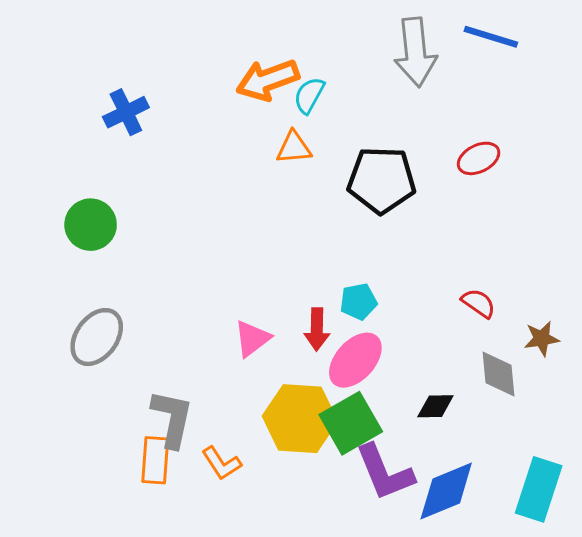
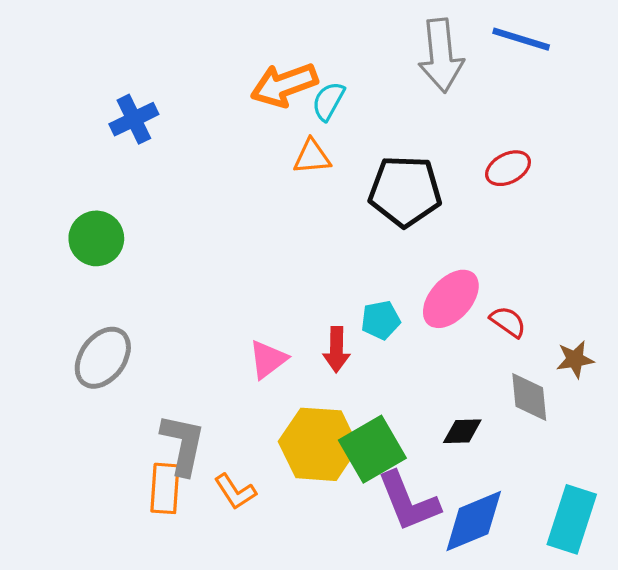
pink ellipse: (355, 360) -> (451, 299), moved

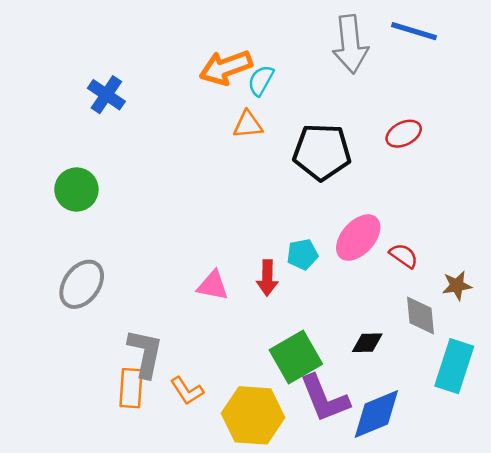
blue cross: (134, 119) -> (106, 95), turned -30
pink triangle: (268, 359) -> (213, 286), turned 48
yellow hexagon: (318, 444) -> (253, 415), moved
cyan rectangle: (572, 519) -> (454, 366), moved

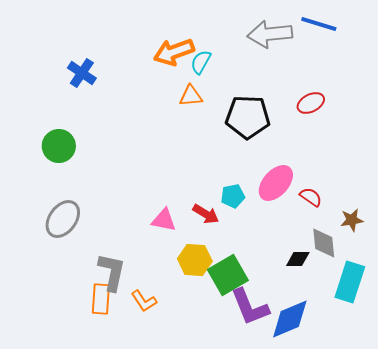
gray arrow: (350, 44) -> (270, 34), turned 90
red arrow: (267, 278) -> (206, 214), turned -60
black diamond: (367, 343) -> (298, 259), moved
yellow hexagon: (253, 415) -> (195, 260), moved, size x0.7

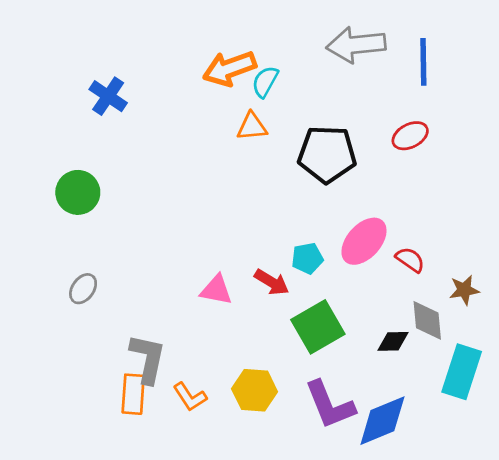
blue line: (319, 24) -> (423, 62), moved, turned 72
gray ellipse: (63, 219) -> (83, 289), size x0.6
yellow hexagon: (195, 260) -> (255, 390), moved
green square: (228, 275) -> (318, 327), moved

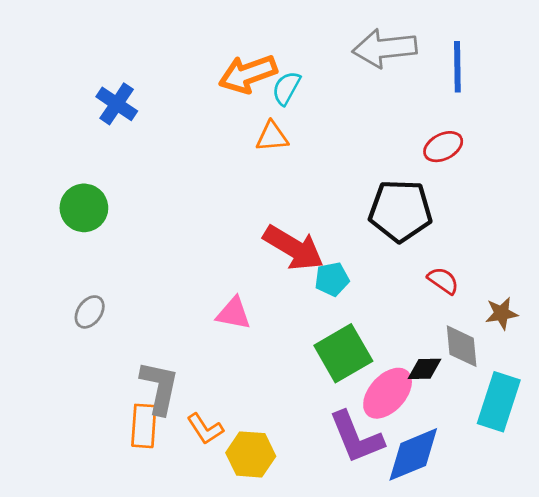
black pentagon: (327, 154) -> (400, 211), moved
pink ellipse: (364, 241) -> (388, 393), moved
red arrow: (272, 282) -> (293, 248), moved, size x1.6
yellow hexagon: (255, 390) -> (251, 454), moved

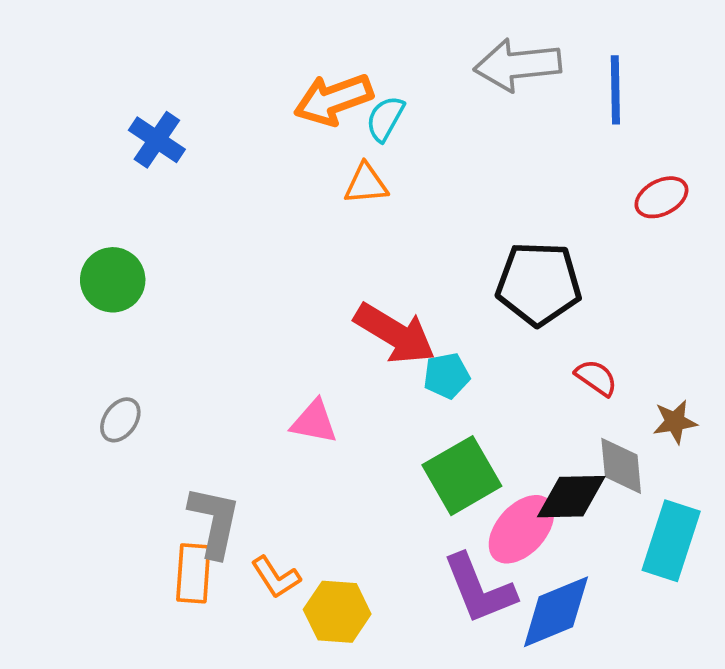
red ellipse: (443, 147) -> (661, 197), moved
black diamond: (425, 369) -> (571, 497), size x1.5

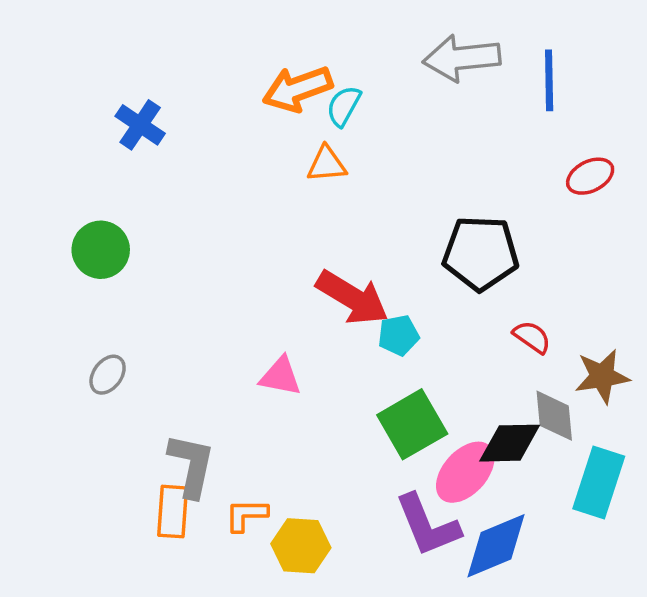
brown star: (675, 422) -> (602, 376), size x1.4
orange L-shape: (276, 577) -> (246, 515), turned 123

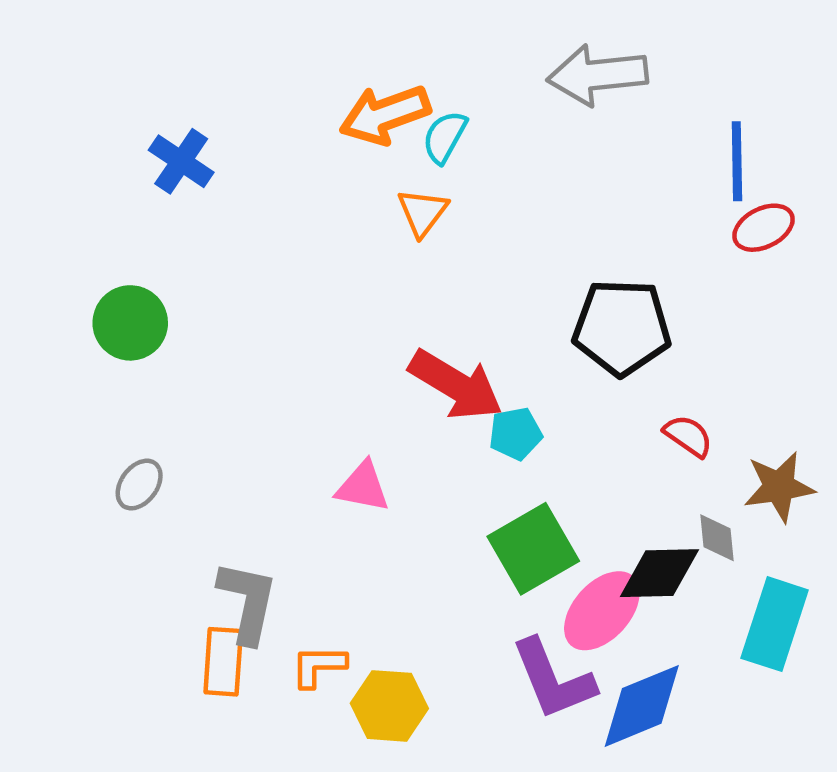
blue line: (549, 80) -> (737, 161), moved
orange triangle: (327, 164) -> (423, 212), turned -48
gray diamond: (554, 416) -> (717, 538), size x0.7

